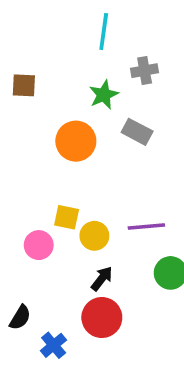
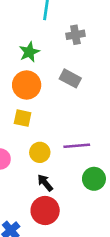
green star: (104, 95) -> (29, 52), moved
yellow square: (67, 217) -> (23, 118), moved
black arrow: (102, 279) -> (45, 183), turned -78

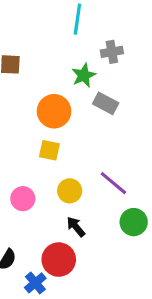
green star: (29, 52) -> (84, 75), moved
purple line: (77, 146) -> (113, 183), turned 45
red circle: (45, 211) -> (59, 260), moved

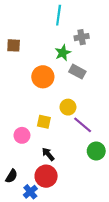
yellow square: (49, 150) -> (44, 122), moved
yellow circle: (70, 191) -> (68, 107), moved
black arrow: (76, 227) -> (48, 154), moved

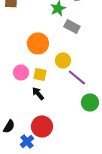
orange circle: (43, 77) -> (38, 43), moved
pink circle: (22, 135) -> (21, 72), moved
black arrow: (48, 154) -> (38, 93), moved

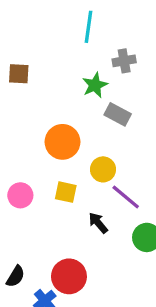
pink circle: (21, 72) -> (20, 195), moved
black arrow: (38, 93) -> (98, 223), moved

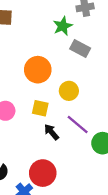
purple line: (126, 197) -> (78, 124), moved
black arrow: (98, 223) -> (51, 132), moved

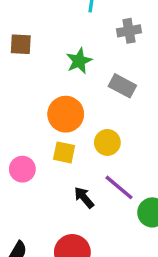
green star: (63, 26) -> (79, 61), moved
yellow square: (40, 108) -> (64, 152), moved

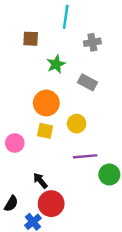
brown square: (21, 44) -> (31, 39), moved
purple line: (119, 187) -> (85, 156), turned -45
black arrow: (84, 197) -> (40, 181), moved

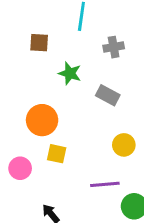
green star: (56, 64) -> (70, 73), turned -30
orange circle: (46, 103) -> (42, 120), moved
yellow circle: (77, 124) -> (124, 145), moved

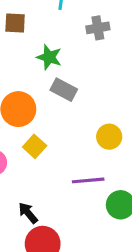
gray rectangle: (108, 95) -> (64, 90), moved
yellow square: (57, 154) -> (35, 146), turned 30

